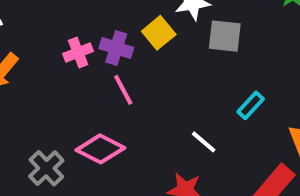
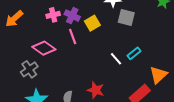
yellow square: (159, 33) -> (92, 23), moved
white line: (204, 142) -> (116, 59), moved
pink diamond: (100, 149) -> (44, 48), moved

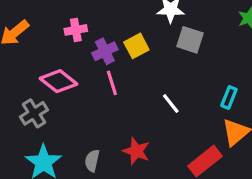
purple cross: (72, 16) -> (105, 51), moved, turned 35
pink line: (73, 37) -> (112, 83), moved
cyan rectangle: (134, 53) -> (229, 98), moved, turned -32

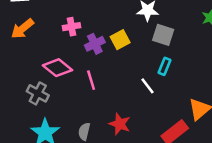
pink line: (112, 83) -> (91, 80), moved
cyan rectangle: (229, 98) -> (165, 66), moved
gray cross: (34, 113) -> (38, 93), turned -30

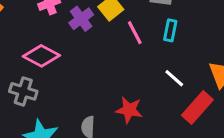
pink line: (91, 80) -> (135, 33), moved
white line: (147, 86) -> (174, 78), moved

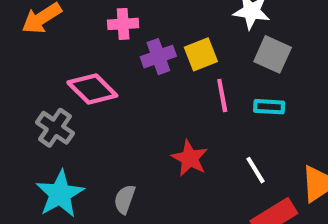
cyan rectangle: (170, 30) -> (269, 107), turned 65
red star: (129, 110) -> (190, 158), moved

